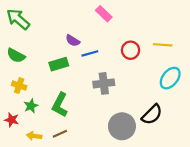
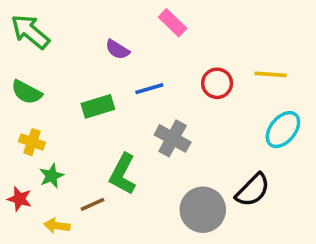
purple semicircle: (73, 41) -> (117, 49), moved
gray cross: (104, 83) -> (173, 138), turned 36
green L-shape: (60, 105) -> (123, 174), moved
brown line: (60, 134) -> (92, 204), moved

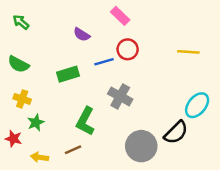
green arrow: (30, 32) -> (21, 22), size x0.6
red circle: (217, 83) -> (128, 49), moved
cyan ellipse: (283, 130) -> (197, 105), moved
brown line: (92, 204) -> (73, 150), moved

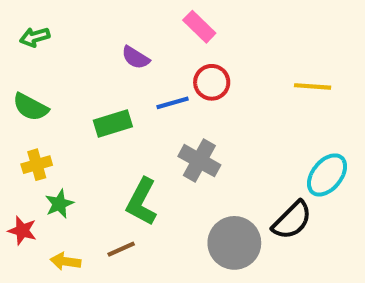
green arrow: (21, 22) -> (35, 37), turned -56
yellow cross: (22, 99) -> (37, 165), turned -35

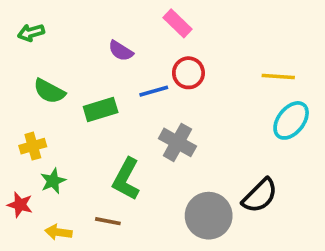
green semicircle: (30, 107) -> (49, 91), moved
cyan ellipse: (327, 175) -> (291, 120), moved
brown line: (121, 249) -> (108, 221), turned 35

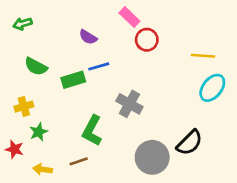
red circle: (188, 73) -> (147, 40), moved
blue line: (154, 91) -> (99, 66), moved
brown line: (108, 221) -> (79, 161), turned -30

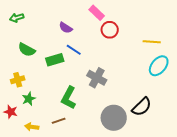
blue line: (99, 66) -> (74, 50), turned 49

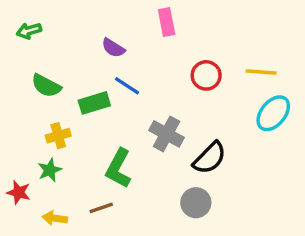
pink rectangle: (97, 13) -> (167, 22), turned 35
red circle: (110, 30) -> (206, 75), moved
yellow cross: (18, 80) -> (58, 136), moved
black semicircle: (142, 107) -> (210, 158), moved
gray circle: (114, 118) -> (196, 203), size x0.7

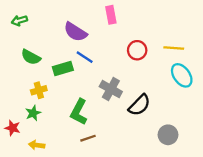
purple semicircle: (113, 48) -> (75, 32), size x1.5
cyan ellipse: (273, 113) -> (182, 75), turned -75
gray circle: (196, 203) -> (168, 135), moved
brown line: (101, 208) -> (88, 138), moved

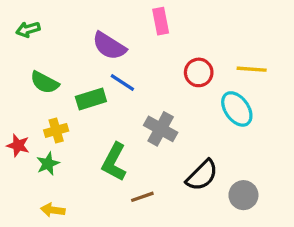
cyan ellipse: (182, 75) -> (237, 109), moved
black semicircle: (139, 105) -> (202, 175), moved
red star: (13, 128) -> (18, 145), moved
brown line: (88, 138) -> (142, 197), moved

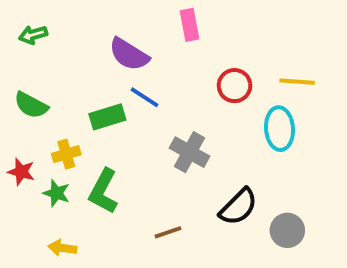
green semicircle: (45, 82) -> (31, 105), moved
cyan ellipse: (237, 109) -> (279, 129), turned 32
green L-shape: (114, 162) -> (103, 191), moved
green star: (48, 164) -> (56, 193), turned -30

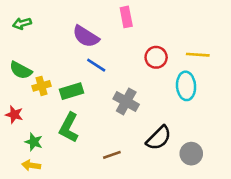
green rectangle: (107, 117) -> (71, 91), moved
yellow cross: (66, 154) -> (42, 86), moved
green star: (56, 193) -> (34, 142), moved
yellow arrow: (62, 248) -> (31, 165), moved

